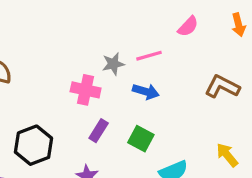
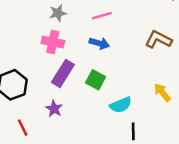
gray star: (113, 64) -> (58, 13), moved
purple rectangle: (99, 131) -> (63, 73), size x1.5

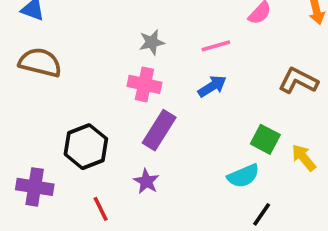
blue arrow: (99, 43) -> (212, 86), turned -48
green square: (96, 80) -> (265, 139), moved
black line: (133, 131) -> (262, 214), turned 36

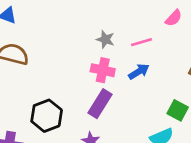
gray star: (152, 42) -> (105, 39), moved, turned 30
pink cross: (144, 84) -> (103, 70), moved

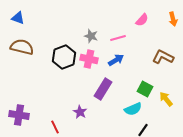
purple rectangle: (100, 104) -> (103, 89), moved
black hexagon: (47, 116) -> (64, 57), moved

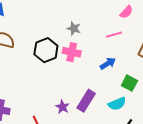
pink line: (118, 38) -> (114, 35), moved
blue arrow: (116, 60) -> (108, 64), moved
purple rectangle: (103, 89) -> (86, 101), moved

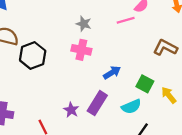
pink line: (114, 35) -> (126, 20), moved
black hexagon: (46, 50) -> (33, 55), moved
blue arrow: (108, 64) -> (112, 72), moved

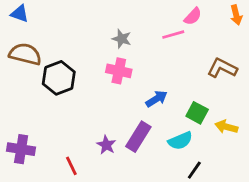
yellow arrow: (169, 95) -> (226, 127), turned -36

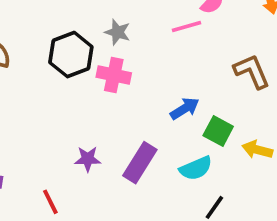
brown L-shape: (222, 68) -> (252, 71), turned 40
black hexagon: (59, 78) -> (71, 55), moved
blue arrow: (157, 99) -> (185, 109), moved
purple star: (106, 145) -> (88, 159), moved, turned -30

